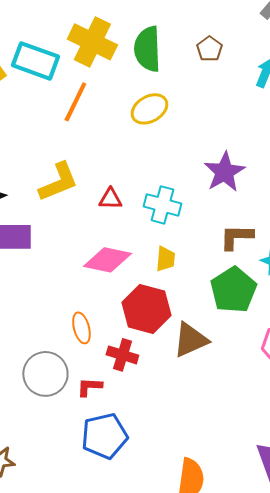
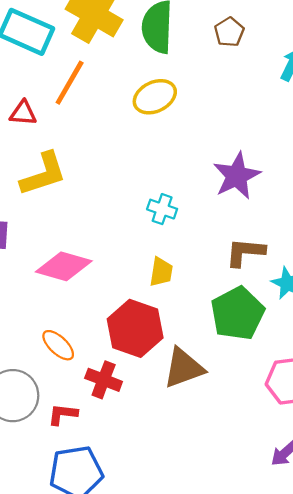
red triangle: (110, 199) -> (23, 113), moved
cyan cross: (162, 205) -> (162, 209), size x0.7
pink diamond: (107, 260) -> (64, 266), moved
orange ellipse: (81, 328) -> (58, 345), turned -36

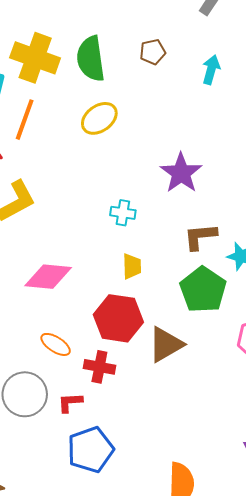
brown pentagon: (229, 32) -> (153, 52), turned 30

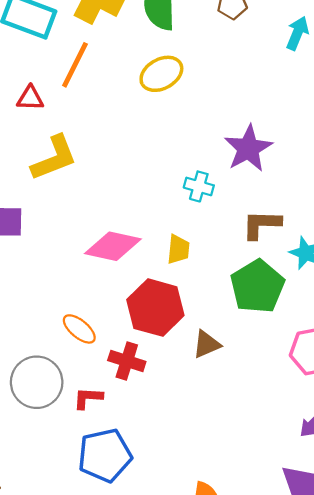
cyan cross: (123, 213) -> (199, 186), moved
pink diamond: (48, 277) -> (113, 246), moved
brown triangle: (166, 344) -> (206, 344), size x0.7

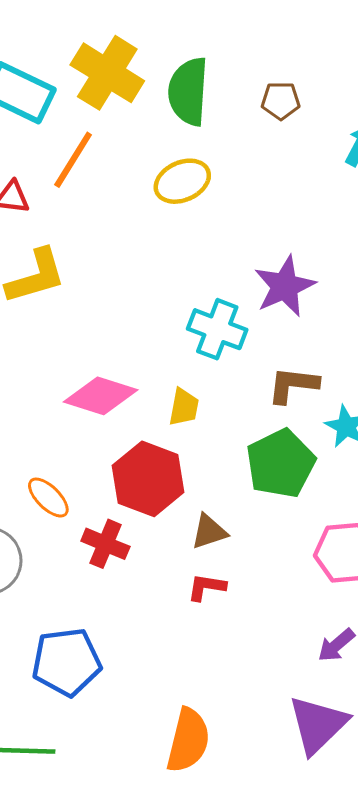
cyan cross: (199, 186) -> (217, 329), size x1.5
red L-shape: (88, 398) -> (207, 587), moved

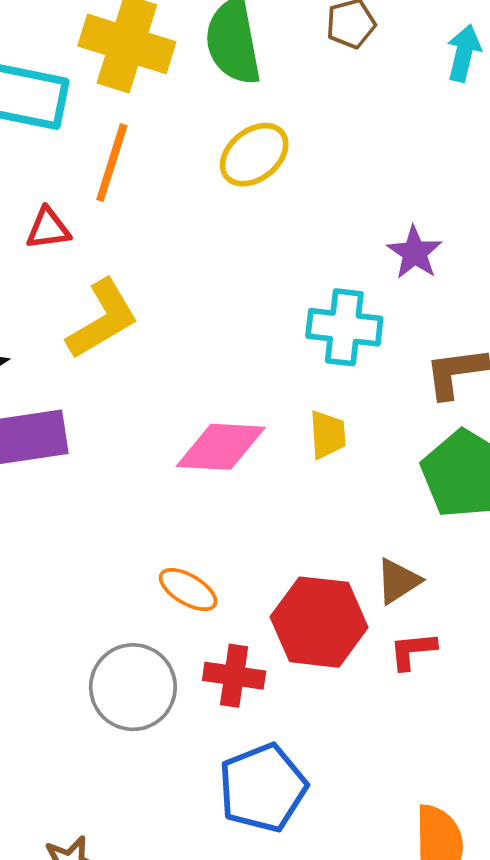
purple star: (285, 286) -> (415, 253), size x0.7
red hexagon: (148, 479) -> (319, 622), moved
red cross: (105, 544) -> (234, 676), moved

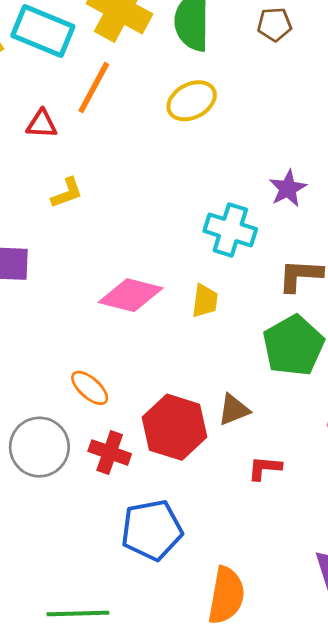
yellow L-shape: (103, 319) -> (67, 193), size x0.6
red L-shape: (413, 651) -> (265, 468), moved
blue pentagon: (263, 788) -> (152, 530), moved

